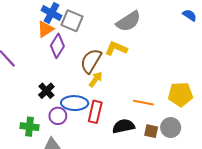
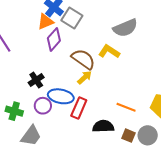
brown semicircle: (91, 61) -> (83, 59), turned 85

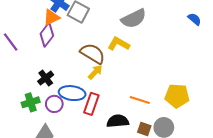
purple diamond: (54, 39) -> (47, 35), moved
green cross: (14, 111) -> (31, 102), moved, turned -30

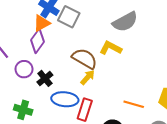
black cross: (46, 78) -> (45, 78), moved
green cross: (31, 102) -> (23, 110), turned 36
purple circle: (54, 104) -> (24, 69), moved

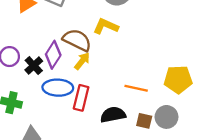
purple diamond: (37, 41) -> (53, 55), moved

